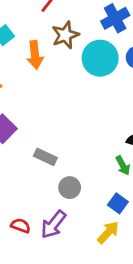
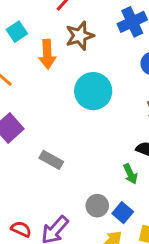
cyan circle: (100, 58) -> (93, 91), moved
gray circle: (70, 188) -> (97, 206), moved

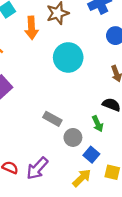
gray rectangle: (51, 160) -> (52, 119), moved
gray circle: (97, 206) -> (73, 137), moved

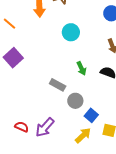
cyan circle: (68, 57) -> (71, 32), size x0.7
green arrow: (98, 124) -> (81, 68), moved

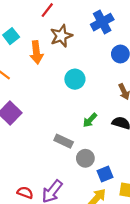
green arrow: (81, 68) -> (90, 120), turned 72
blue square: (91, 115) -> (105, 174), turned 32

